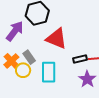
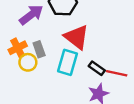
black rectangle: (80, 59) -> (97, 68), turned 32
cyan rectangle: (49, 72) -> (67, 62), moved

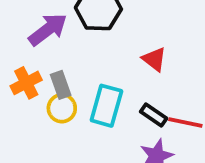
red triangle: (77, 37) -> (154, 59), moved, size x0.6
yellow circle: (28, 62) -> (62, 108), moved

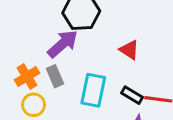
purple arrow: (48, 29) -> (63, 44), moved
yellow circle: (62, 108) -> (34, 105), moved

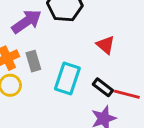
purple arrow: (63, 44) -> (27, 21), moved

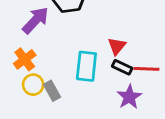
red triangle: (105, 45) -> (117, 46), moved, turned 42
gray rectangle: (33, 61) -> (52, 91), moved

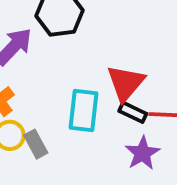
red triangle: (117, 46) -> (126, 83), size x1.5

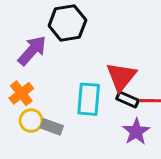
gray rectangle: (36, 144) -> (52, 127), turned -40

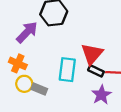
orange cross: (21, 93) -> (18, 63), turned -30

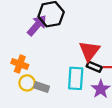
purple arrow: (27, 32) -> (37, 25), moved
cyan rectangle: (67, 70) -> (76, 78), moved

